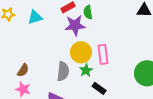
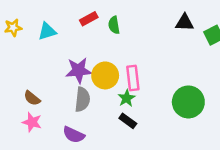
purple star: (75, 25) -> (79, 70), moved
brown semicircle: (23, 70) -> (32, 98), turned 96
green star: (86, 70) -> (127, 98), moved

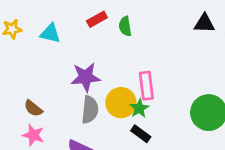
cyan triangle: (47, 31) -> (50, 33), turned 30
yellow circle: (105, 75) -> (121, 103), moved

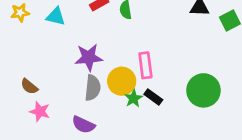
brown semicircle: (33, 108) -> (29, 86), moved
green star: (139, 108) -> (134, 98), moved
black rectangle: (141, 134) -> (153, 97), moved

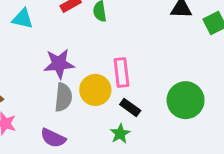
green star: (134, 98) -> (120, 134), moved

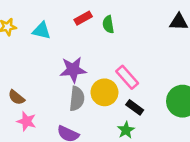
pink rectangle: (122, 73) -> (127, 77), turned -35

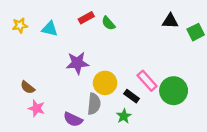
green semicircle: (108, 24) -> (108, 23), turned -32
pink rectangle: (127, 77) -> (147, 81), moved
gray semicircle: (77, 99) -> (94, 104), moved

